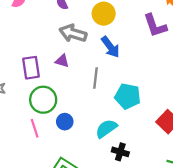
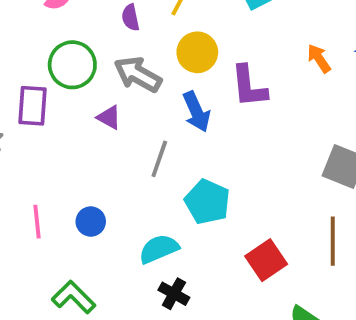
purple L-shape: (155, 26) -> (249, 86), moved
purple rectangle: (31, 68) -> (32, 106), moved
green circle: (43, 100) -> (72, 65), moved

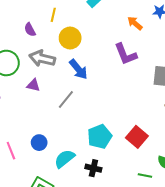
purple L-shape: (249, 86) -> (126, 54), moved
gray line: (159, 159) -> (66, 99), turned 36
cyan pentagon: (207, 202) -> (100, 137), moved, turned -30
cyan semicircle: (159, 249) -> (65, 159), moved

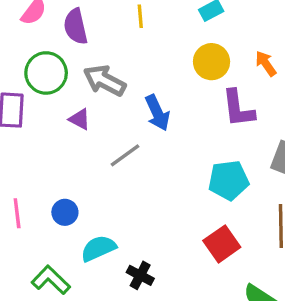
yellow line: (53, 15) -> (140, 16), turned -32
purple semicircle: (30, 30) -> (76, 26), moved, size x1.5
yellow circle: (70, 38) -> (212, 62), moved
cyan pentagon: (100, 137) -> (229, 180), moved

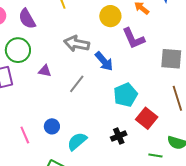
gray arrow: (105, 81) -> (77, 44), moved
blue arrow: (157, 113) -> (104, 61), moved
cyan pentagon: (229, 180) -> (126, 95), moved
black cross: (140, 275) -> (119, 136), moved, turned -35

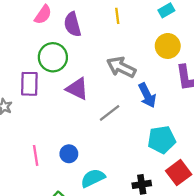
purple triangle: (45, 71) -> (77, 89), size x1.5

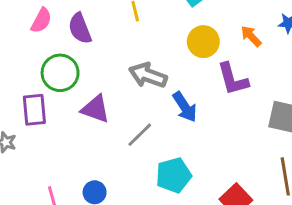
cyan pentagon: (162, 140) -> (174, 175), moved

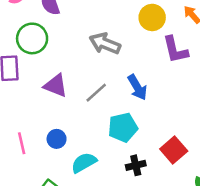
blue arrow: (185, 107) -> (137, 87), moved
purple triangle: (95, 109) -> (56, 86), moved

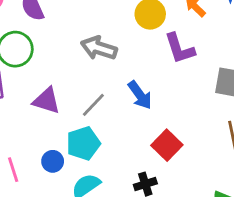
cyan pentagon: (123, 127) -> (83, 143), moved
red square: (174, 150) -> (167, 145), moved

